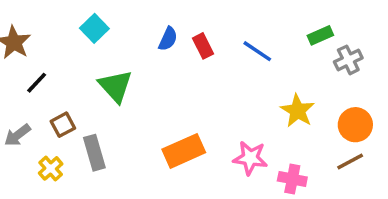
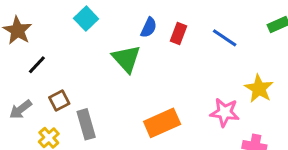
red rectangle: (203, 46) -> (178, 33), turned 48
green triangle: (115, 86) -> (126, 59), moved
pink star: (250, 158) -> (225, 112), moved

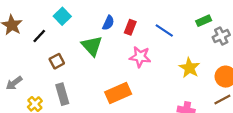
black line: (37, 65) -> (39, 36), moved
brown square: (59, 100) -> (57, 61), moved
pink star: (225, 112) -> (140, 57), moved

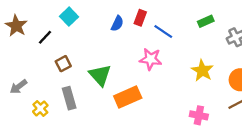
green rectangle: (204, 21) -> (206, 21), moved
red rectangle: (130, 27) -> (140, 18), moved
blue line: (164, 31) -> (163, 32), moved
green triangle: (92, 46) -> (100, 75), moved

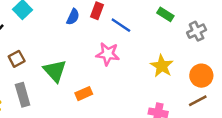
green rectangle: (206, 21) -> (165, 14), turned 56
orange rectangle: (128, 97) -> (84, 94), size x0.6

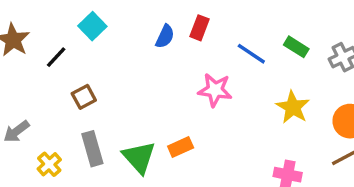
green rectangle: (165, 14) -> (296, 47), moved
blue line: (121, 25) -> (251, 54), moved
green triangle: (55, 71) -> (139, 157), moved

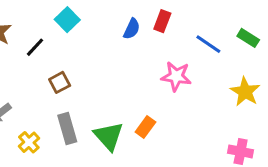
orange rectangle: (181, 147) -> (145, 127), turned -30

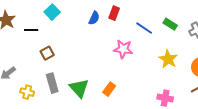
black line: (35, 47) -> (31, 30), turned 48
orange rectangle: (145, 127) -> (109, 89), moved
yellow cross: (29, 142) -> (27, 92), turned -32

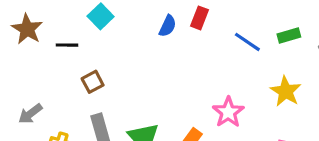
green rectangle: (170, 24) -> (289, 36), turned -48
pink star: (123, 49) -> (228, 112), moved, turned 30

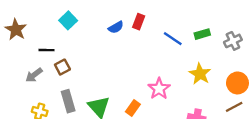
blue semicircle: (168, 26) -> (116, 27), turned 35
black line: (67, 45) -> (47, 50), moved
gray arrow: (30, 114) -> (34, 75), moved

